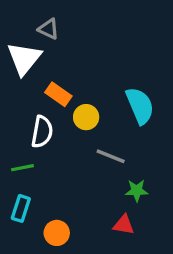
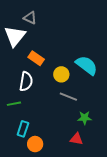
cyan semicircle: (140, 106) -> (87, 65), turned -30
yellow circle: (86, 117) -> (61, 74), moved
cyan rectangle: (21, 208) -> (23, 129), moved

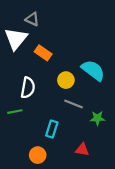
orange rectangle: (36, 58) -> (43, 53), moved
green star: (85, 118) -> (97, 118), moved
cyan rectangle: (23, 129) -> (52, 129), moved

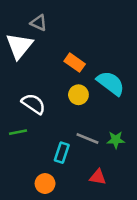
orange rectangle: (43, 53) -> (75, 63), moved
white semicircle: (28, 88) -> (33, 104), turned -66
gray line: (74, 104) -> (87, 139), moved

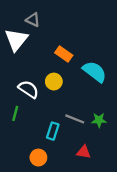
yellow circle: (78, 95) -> (54, 82), moved
green line: (18, 132) -> (15, 113), turned -64

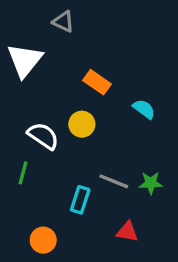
gray triangle: (33, 20) -> (63, 22), moved
cyan semicircle: (95, 72) -> (144, 109), size x0.6
orange circle: (38, 158) -> (43, 240), moved

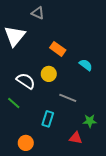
green line: (23, 173) -> (14, 103), turned -64
gray line: (114, 181) -> (68, 98), moved
green star: (151, 183) -> (90, 121), moved

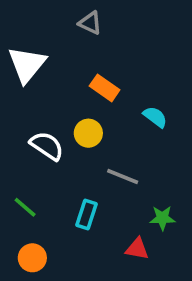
gray triangle: (38, 13) -> (90, 23), moved
green line: (14, 103) -> (25, 207), moved
orange circle: (26, 143) -> (32, 258), moved

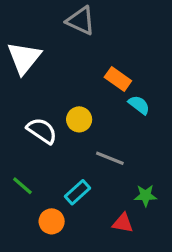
gray triangle: (90, 23) -> (81, 21), size x1.4
orange rectangle: (105, 88) -> (118, 79), moved
cyan rectangle: (87, 214) -> (78, 192), turned 30
orange circle: (32, 258) -> (52, 221), moved

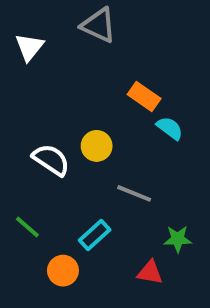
white triangle: (24, 58) -> (29, 47), moved, size x0.7

